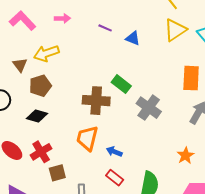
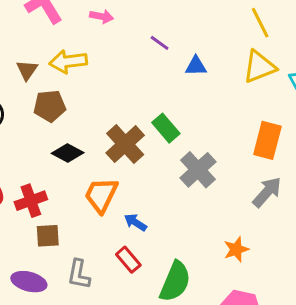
blue triangle: (133, 38) -> (196, 66), turned -35
brown cross: (96, 101) -> (125, 144), turned 32
black diamond: (37, 116) -> (68, 153), moved

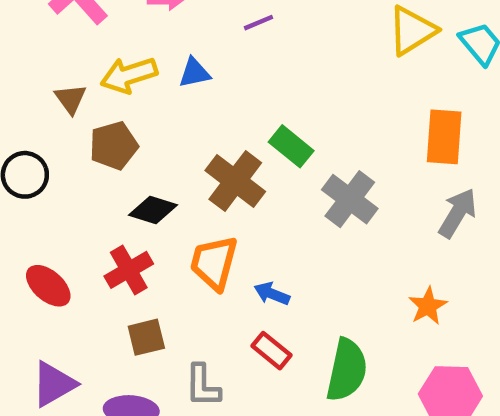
purple line: (160, 43) -> (258, 23), turned -48
blue triangle: (196, 66) -> (194, 73), moved
red cross: (31, 201) -> (129, 270), moved

